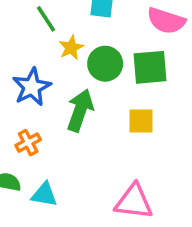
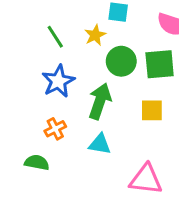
green line: (46, 19) -> (55, 37), moved
yellow star: (71, 48) -> (95, 35), moved
cyan triangle: (44, 195) -> (100, 144), moved

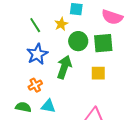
cyan triangle: (100, 144) -> (48, 106), moved

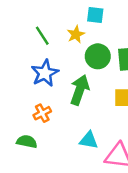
cyan triangle: (48, 106) -> (89, 140), moved

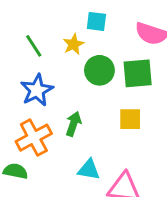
green arrow: (80, 90) -> (74, 124), moved, size x0.7
orange cross: (42, 113) -> (34, 138), size x1.6

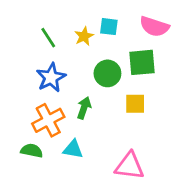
cyan square: (96, 21) -> (109, 27), moved
green circle: (99, 70) -> (107, 73), moved
cyan triangle: (89, 170) -> (73, 149), moved

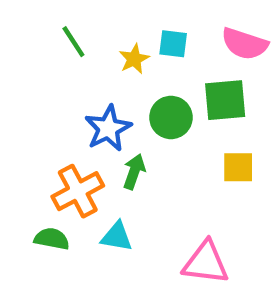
green line: (48, 38) -> (73, 42), moved
blue star: (51, 78) -> (108, 128), moved
yellow square: (135, 104) -> (238, 167), moved

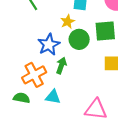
yellow star: (134, 59) -> (68, 22), moved

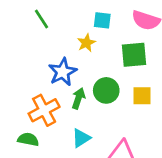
green circle: (79, 39) -> (106, 90), moved
cyan triangle: (53, 97) -> (81, 138), moved, turned -42

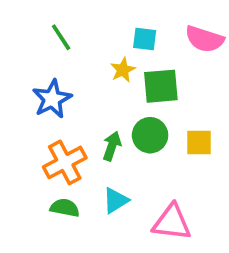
green square: (134, 55) -> (161, 86), moved
blue star: (63, 72) -> (52, 99), moved
green semicircle: (28, 139) -> (65, 208), moved

